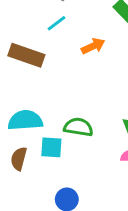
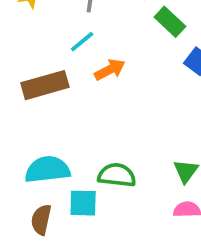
orange arrow: (93, 46) -> (110, 70), moved
brown rectangle: (26, 55) -> (45, 85), turned -32

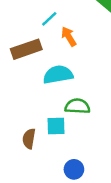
orange arrow: (110, 70) -> (69, 36), turned -90
cyan semicircle: (47, 170) -> (58, 75), moved

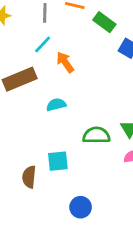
cyan semicircle: (58, 75) -> (56, 105), size x0.6
green semicircle: (77, 106) -> (96, 135), moved

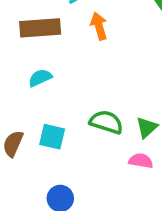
cyan semicircle: (56, 105) -> (40, 78), moved, turned -30

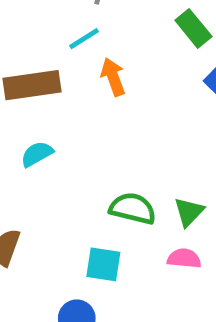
cyan square: (52, 137) -> (103, 264), moved

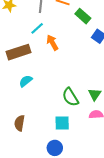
green semicircle: (133, 208) -> (70, 97), turned -126

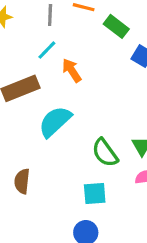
cyan semicircle: (26, 81) -> (55, 122), moved, size x1.6
brown semicircle: (20, 123) -> (22, 181), moved

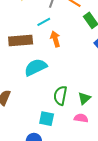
green semicircle: (105, 153) -> (60, 96), turned 30

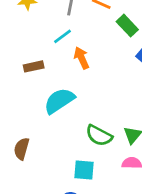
brown rectangle: (21, 41) -> (34, 66), size x0.6
green semicircle: (60, 96) -> (99, 135), turned -66

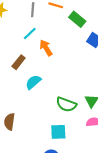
brown rectangle: (34, 66) -> (19, 62), moved, turned -32
cyan semicircle: (59, 101) -> (33, 82), size x0.7

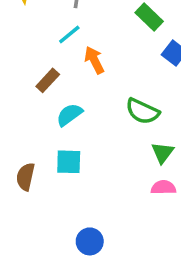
green semicircle: (66, 104) -> (142, 111), moved
cyan square: (58, 132) -> (69, 162), moved

